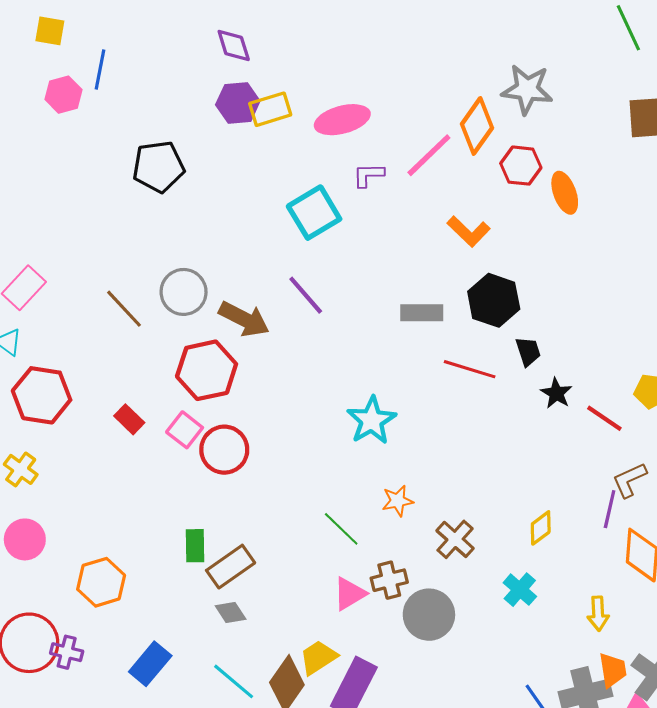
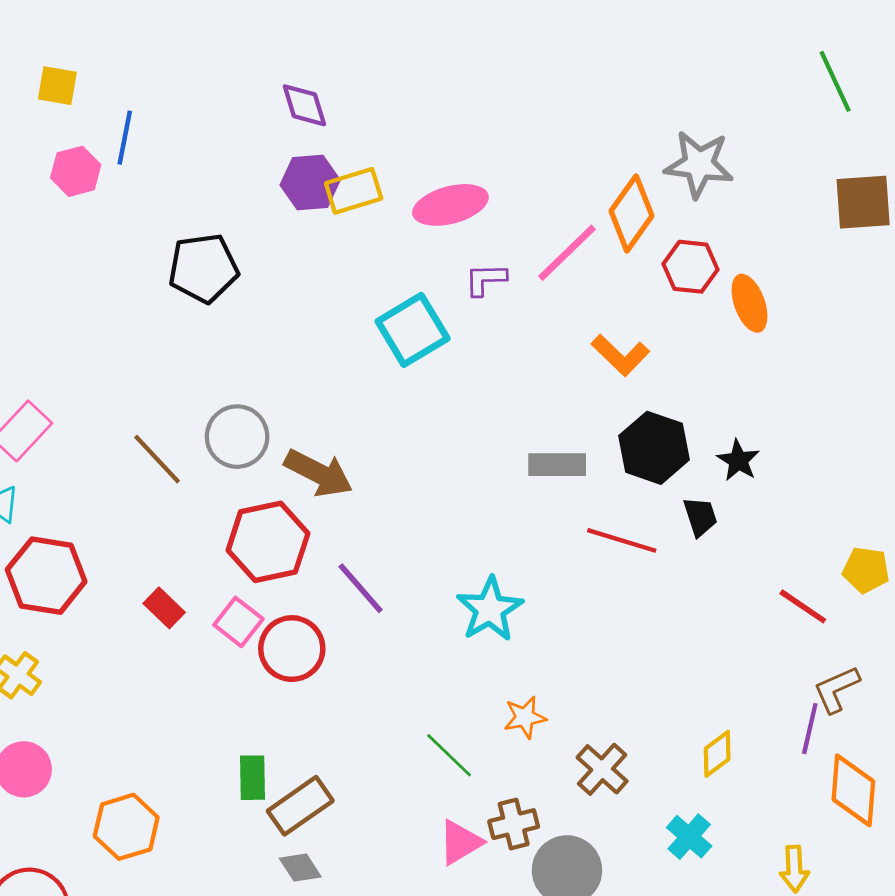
purple line: (306, 295) -> (361, 588), moved
black star: (556, 393) -> (738, 460), moved

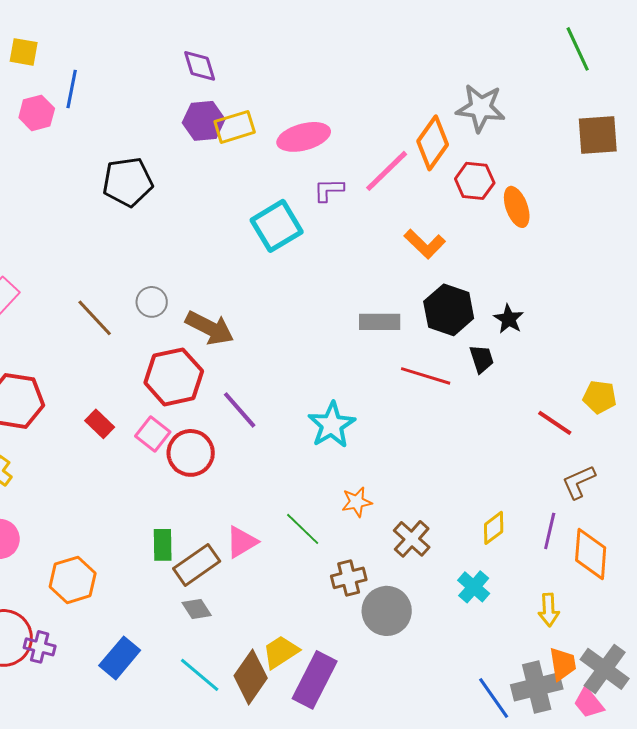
gray circle: (237, 437) -> (152, 302), size x0.7
purple line: (810, 729) -> (550, 531), moved
pink triangle: (460, 842) -> (242, 542), moved

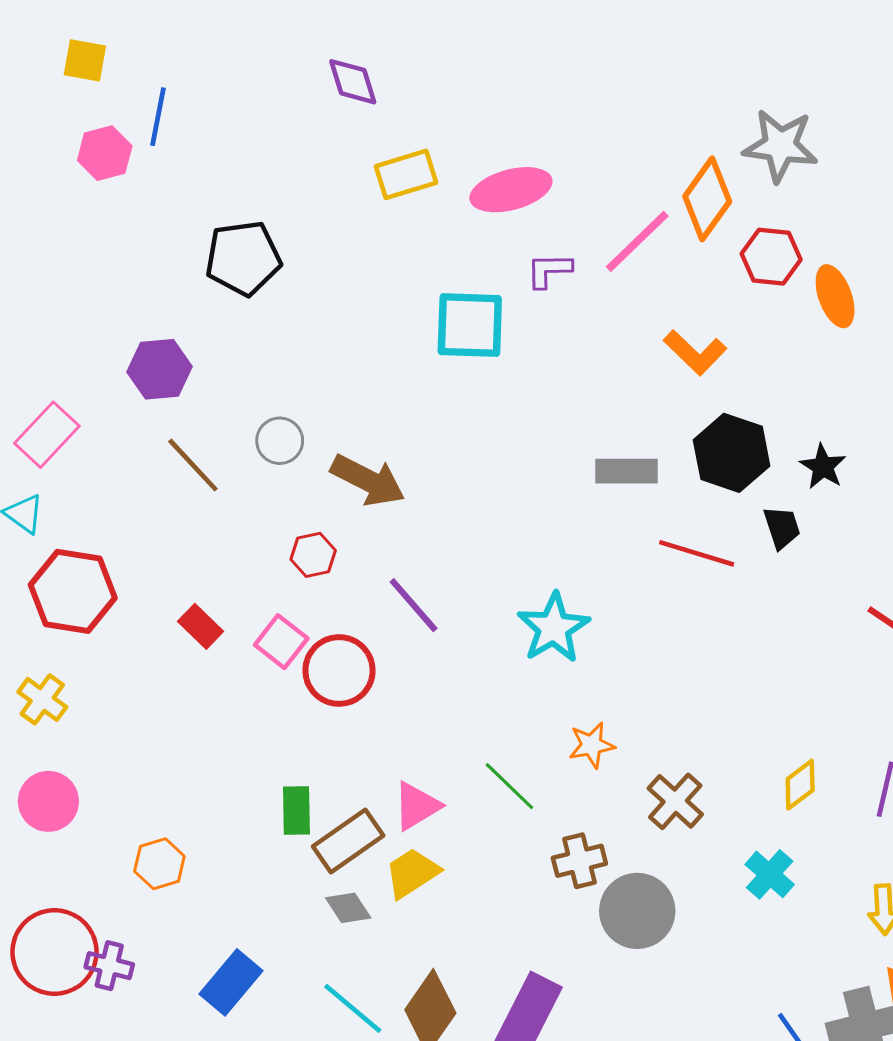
purple hexagon: (204, 121) -> (159, 369), moved
cyan square: (277, 226) -> (470, 325), turned 33
red hexagon: (174, 377) -> (313, 555), size x0.5
orange hexagon: (73, 580) -> (159, 864), size x0.7
yellow trapezoid: (281, 652) -> (412, 873), moved

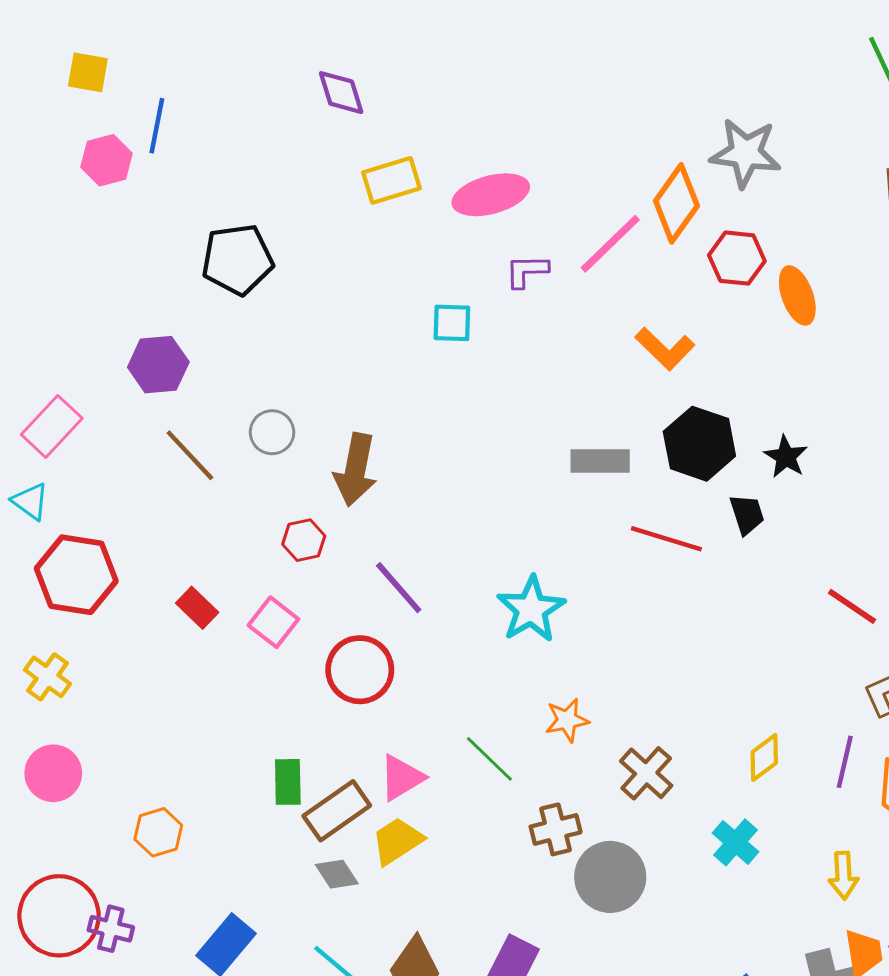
cyan square: (470, 325) -> (452, 323), size x0.6
brown arrow: (368, 480) -> (355, 470), turned 74
red circle: (339, 670) -> (360, 670), moved

